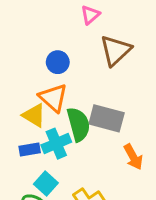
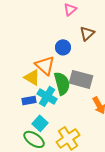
brown triangle: (115, 50) -> (87, 33), size x0.7
blue circle: (58, 62) -> (63, 47), moved
cyan cross: (56, 144) -> (47, 96), turned -36

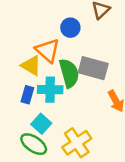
cyan cross: (47, 96) -> (50, 90), turned -30
blue rectangle: (29, 100) -> (27, 95), turned -64

